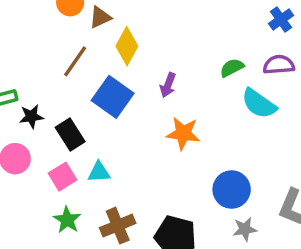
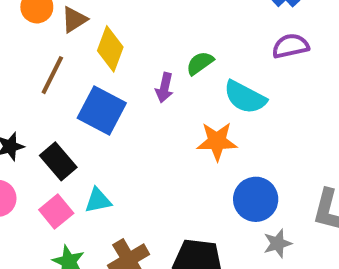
green semicircle: (232, 68) -> (200, 63), moved
cyan semicircle: (259, 104) -> (245, 97), moved
orange star: (183, 133) -> (217, 141), moved

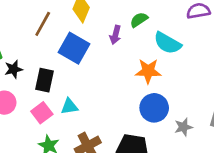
black rectangle: (58, 161) -> (44, 80), turned 50
blue circle: (256, 199) -> (154, 108), moved
gray star: (278, 243) -> (183, 127), moved

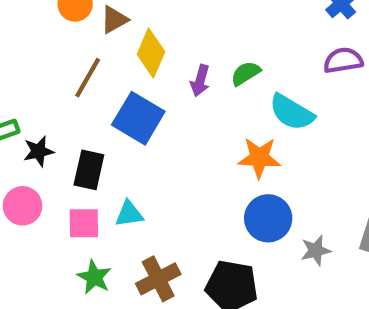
purple arrow: (115, 35) -> (200, 81), moved
pink square: (42, 113) -> (84, 223), turned 36

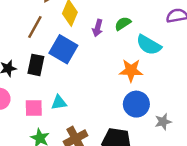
black rectangle: (89, 170) -> (36, 65), moved

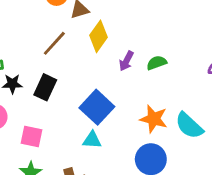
cyan semicircle: (149, 45) -> (189, 126), moved
blue square: (63, 49) -> (97, 107), moved
cyan triangle: (59, 103) -> (92, 140), moved

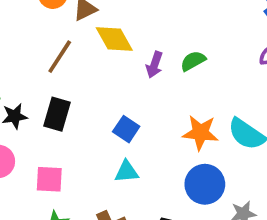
yellow diamond: (99, 36) -> (114, 39), turned -56
blue square: (97, 107) -> (126, 129), size x0.6

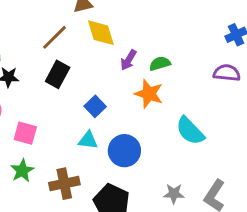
black rectangle: (57, 114) -> (58, 74), moved
orange star: (200, 133) -> (149, 94), moved
blue circle: (205, 184) -> (124, 151), moved

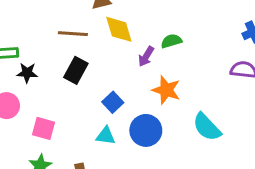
brown line: (54, 37) -> (73, 34), turned 48
green semicircle: (160, 64) -> (171, 41), moved
blue circle: (124, 151) -> (146, 130), moved

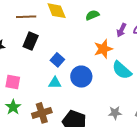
purple arrow: (146, 56) -> (121, 30), moved
orange star: (166, 90) -> (103, 49), moved, turned -30

